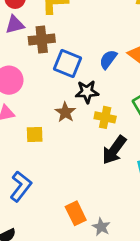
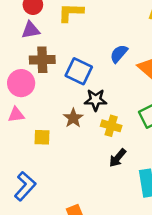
brown cross: (42, 39) -> (42, 60), moved
blue semicircle: (108, 59) -> (119, 54), moved
black arrow: (114, 150) -> (118, 158), size x0.7

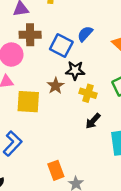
blue semicircle: (119, 54) -> (85, 34), moved
yellow square: (42, 137) -> (28, 102), size x1.6

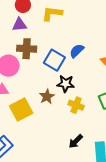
yellow square: (28, 102) -> (21, 109), turned -35
black arrow: (93, 121) -> (76, 141), moved

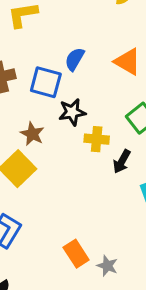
brown star: (47, 97) -> (32, 134), moved
black arrow: (76, 141) -> (122, 161), moved

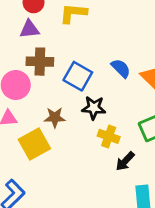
blue semicircle: (75, 59) -> (121, 68), moved, turned 90
brown star: (32, 134) -> (55, 117), turned 30

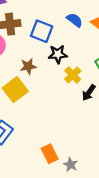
yellow cross: (109, 136) -> (73, 75), turned 35

